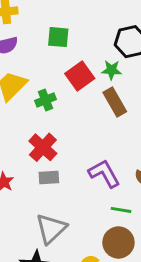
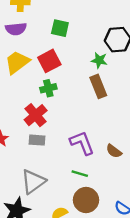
red square: (80, 76) -> (49, 61), moved
green cross: (46, 100) -> (48, 88), moved
green line: (121, 210) -> (80, 174), moved

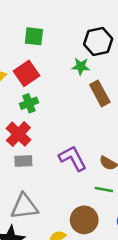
brown rectangle: (98, 86) -> (100, 93), moved
green line: (80, 174) -> (104, 190), moved
gray triangle: (33, 182) -> (24, 207), turned 36

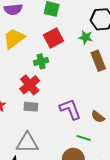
red square: (27, 73) -> (53, 38), moved
green line: (104, 190) -> (84, 138), moved

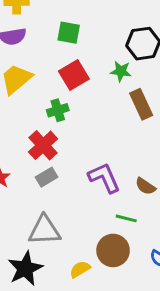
gray rectangle: (31, 107) -> (47, 177), turned -32

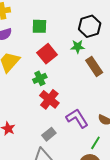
red cross: (43, 145) -> (49, 99), moved
gray rectangle: (47, 177) -> (49, 134), moved
green line: (126, 218) -> (95, 143), turned -64

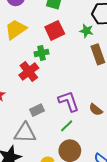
red cross: (49, 99) -> (29, 71), moved
green line: (95, 143) -> (67, 126), moved

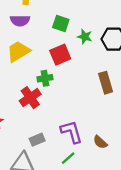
green star: (86, 31) -> (85, 37), moved

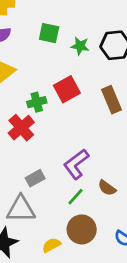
red square: (60, 55) -> (67, 89), moved
purple L-shape: (71, 132) -> (76, 164), turned -105
brown semicircle: (100, 142) -> (107, 188), moved

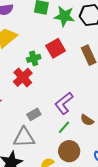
green star: (80, 46) -> (64, 16), size x1.5

